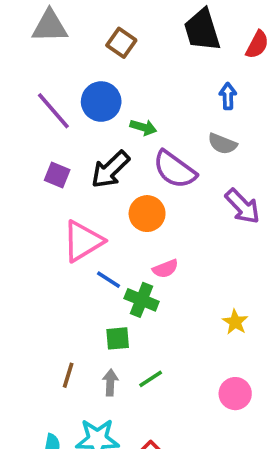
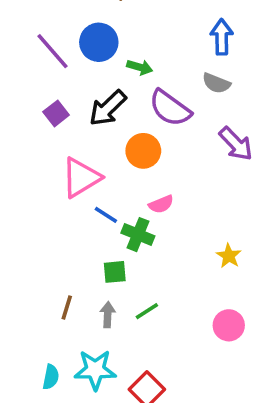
blue arrow: (228, 96) -> (222, 37), size x1.4
purple square: (57, 175) -> (56, 113), turned 30

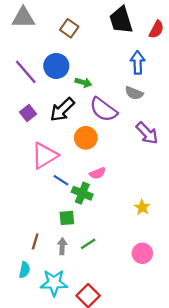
cyan semicircle: (51, 377) -> (24, 270), moved

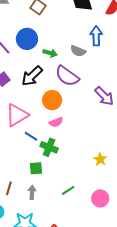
gray semicircle: (134, 93) -> (78, 51), moved
pink semicircle: (98, 173) -> (56, 122), moved
green line: (88, 244) -> (68, 190), moved

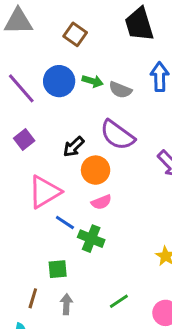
gray semicircle: (78, 51) -> (120, 90), moved
green arrow: (50, 53) -> (93, 81), moved
black arrow: (32, 76) -> (74, 147), moved, size x0.7
green square: (36, 168) -> (58, 269), moved

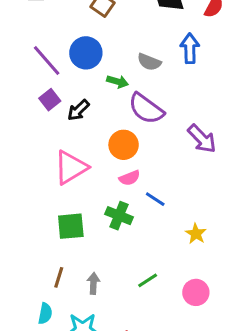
green arrow: (93, 81) -> (118, 82), moved
purple square: (24, 139) -> (50, 100), moved
black arrow: (74, 147) -> (78, 110), moved
blue line: (65, 223) -> (155, 199), moved
green square: (58, 269) -> (71, 226), moved, size x1.4

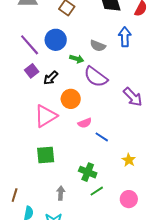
orange circle: (124, 145) -> (71, 99), moved
green cross: (119, 216) -> (88, 172), moved
brown line: (59, 277) -> (15, 195), moved

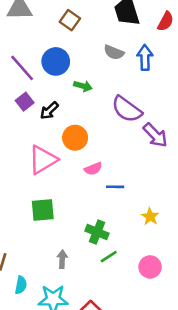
gray semicircle: (98, 46) -> (114, 52), moved
purple semicircle: (96, 77) -> (127, 109), moved
blue line: (102, 137) -> (115, 187), turned -32

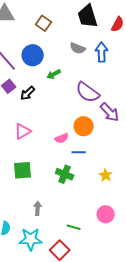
green arrow: (83, 86) -> (54, 74), turned 136
orange circle: (75, 138) -> (84, 126), moved
pink triangle: (43, 160) -> (23, 131), size x0.7
green cross: (97, 232) -> (65, 174), moved
green line: (109, 257) -> (74, 227), moved, turned 48

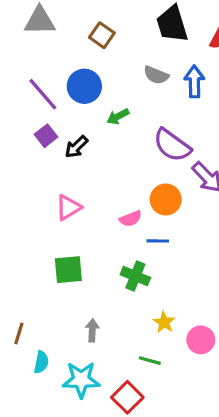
yellow star: (106, 175) -> (164, 322), moved

